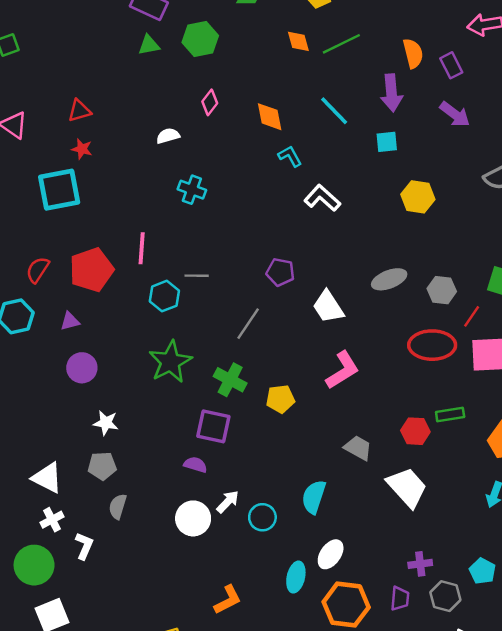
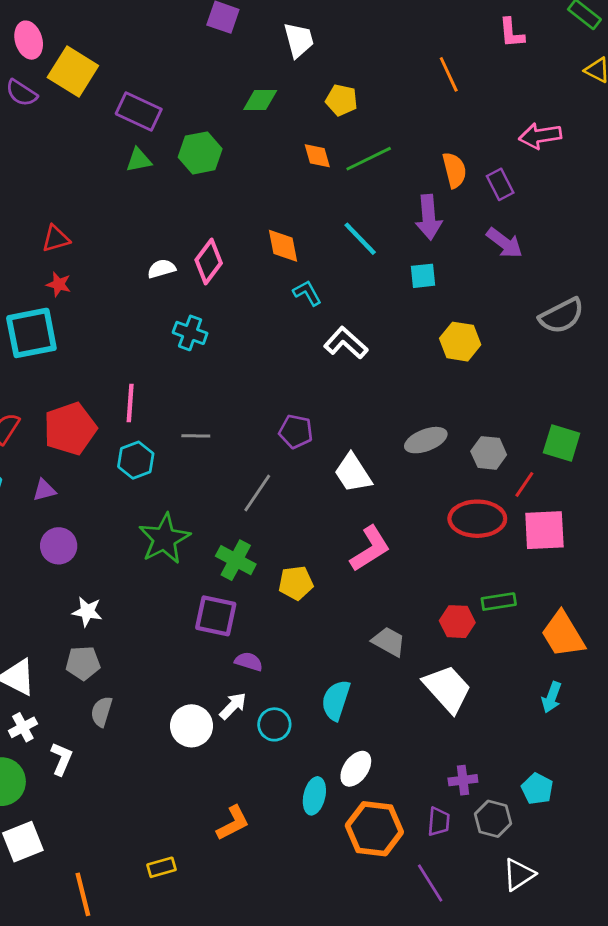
pink diamond: (210, 102) -> (209, 262), moved, size x1.4
cyan hexagon: (164, 296) -> (136, 460), moved
purple semicircle: (195, 465) -> (249, 662), moved

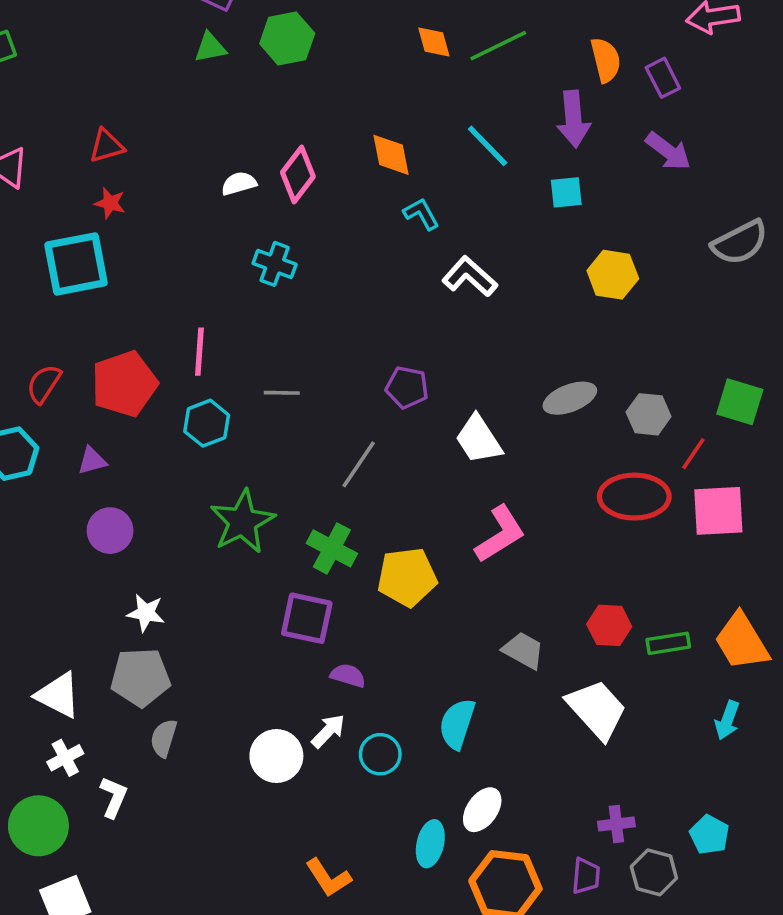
yellow pentagon: (296, 583) -> (407, 577), size x1.4
green rectangle: (499, 602) -> (668, 643), moved
gray pentagon: (83, 663) -> (140, 677), size x1.4
orange L-shape: (233, 823) -> (328, 878), turned 84

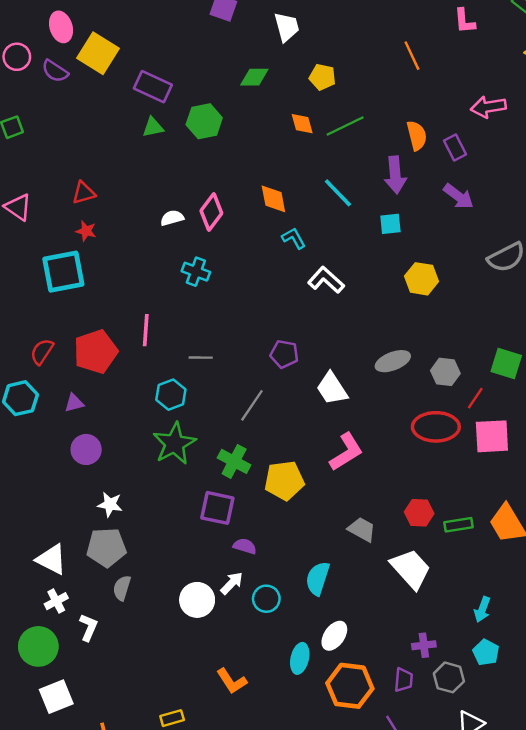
cyan hexagon: (207, 423) -> (171, 395), moved
cyan arrow: (727, 720) -> (482, 609), moved

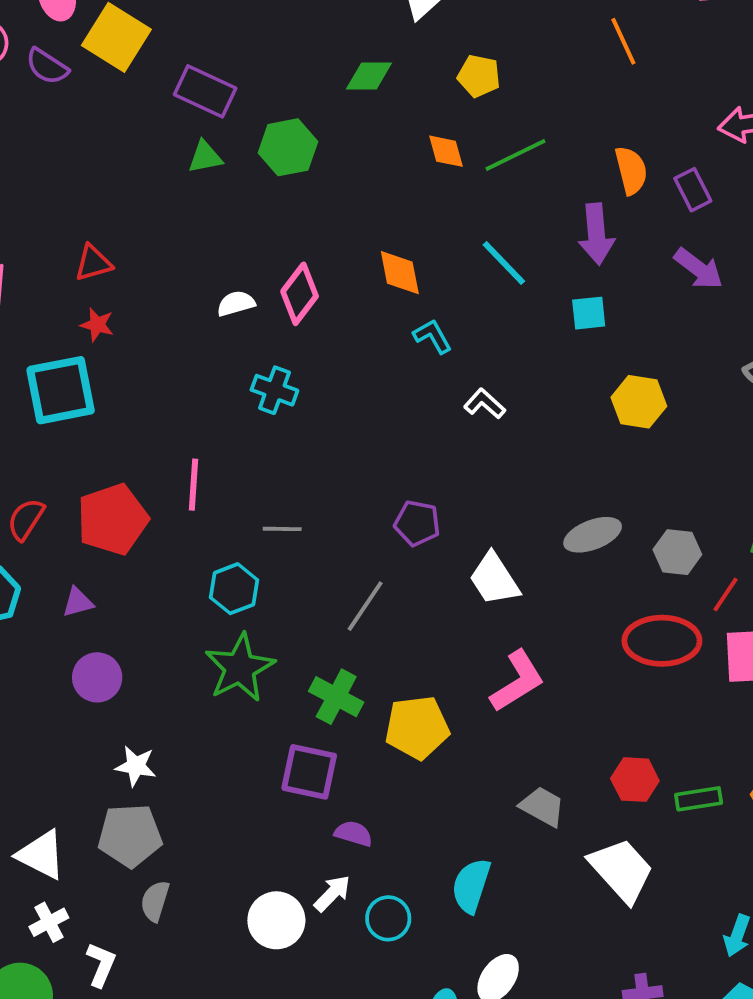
white L-shape: (326, 280) -> (485, 404), size x0.7

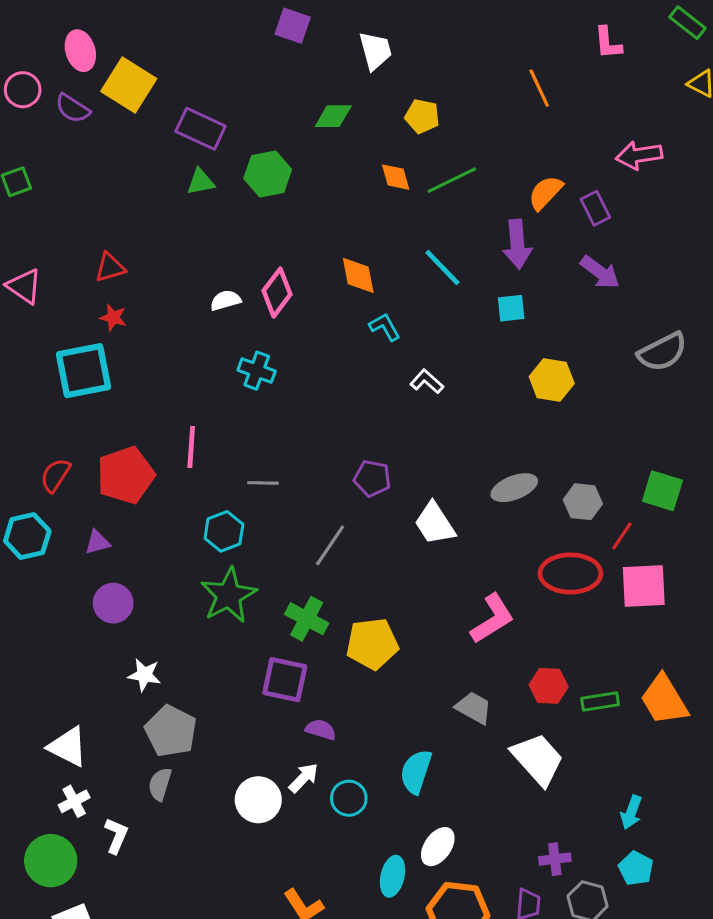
orange semicircle: (631, 170) -> (545, 193), turned -123
pink L-shape: (517, 681) -> (492, 619), moved
gray pentagon: (130, 835) -> (171, 731), moved, turned 30

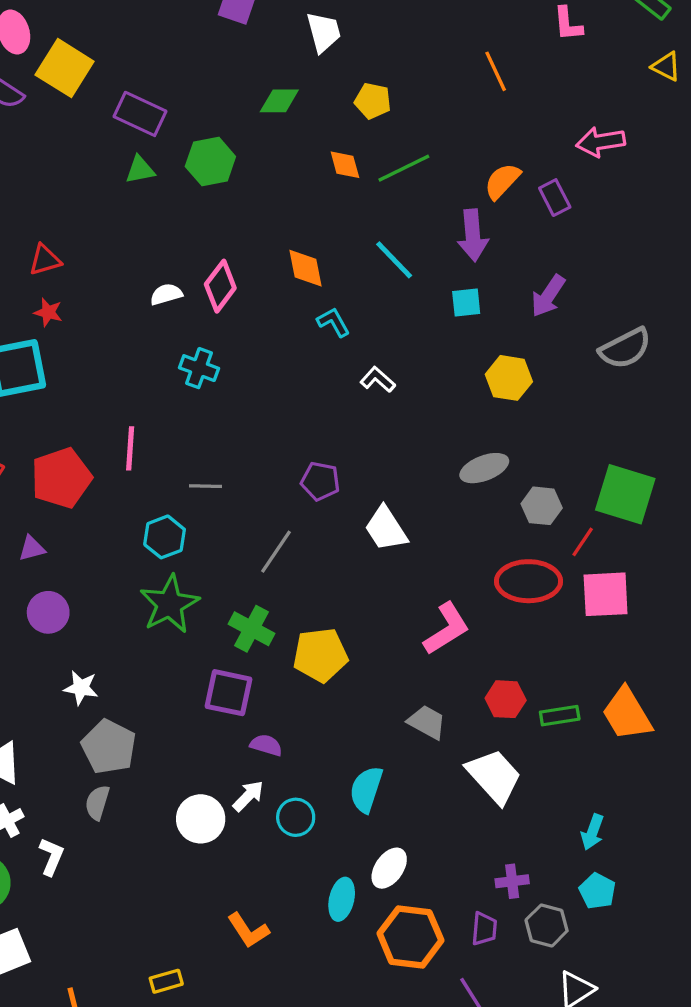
purple arrow: (600, 272) -> (548, 296), moved, turned 87
gray ellipse: (514, 488) -> (484, 468), moved
green square: (662, 491) -> (625, 494), size x1.4

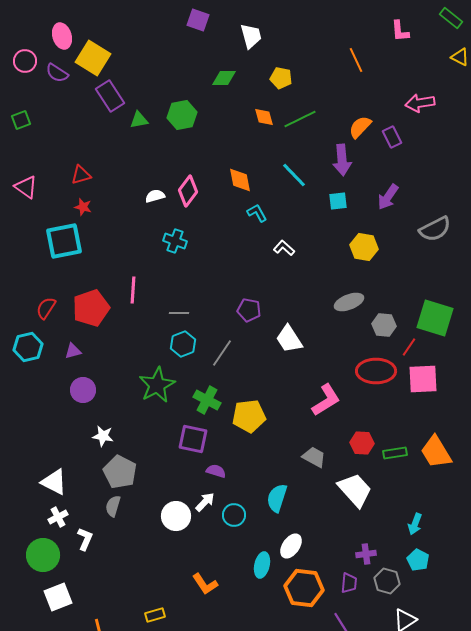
purple rectangle: (140, 114) -> (110, 96), moved, turned 32
cyan hexagon: (165, 537) -> (183, 344), moved

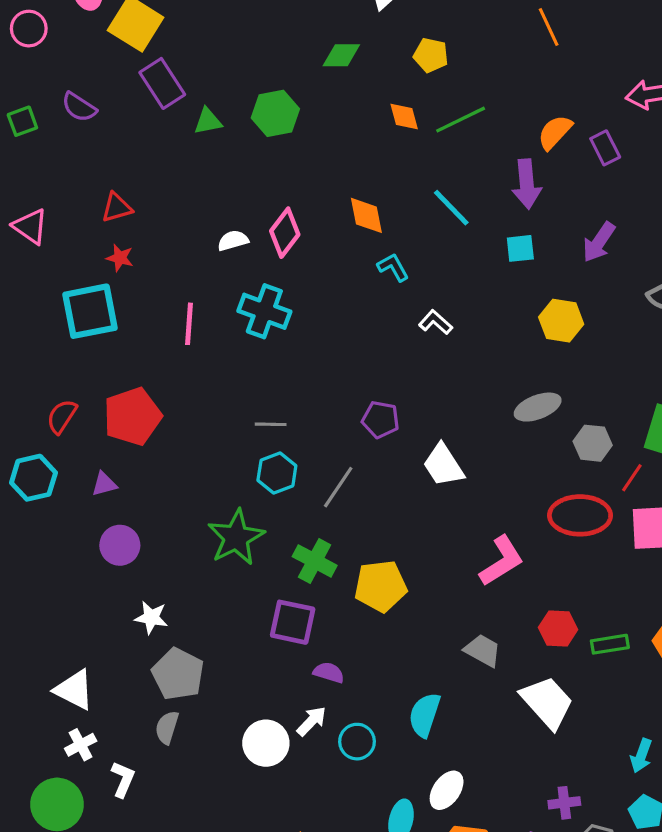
purple semicircle: (57, 73) -> (79, 107), moved
cyan cross: (175, 241) -> (264, 311), size x1.4
pink line: (133, 290) -> (189, 324), moved

